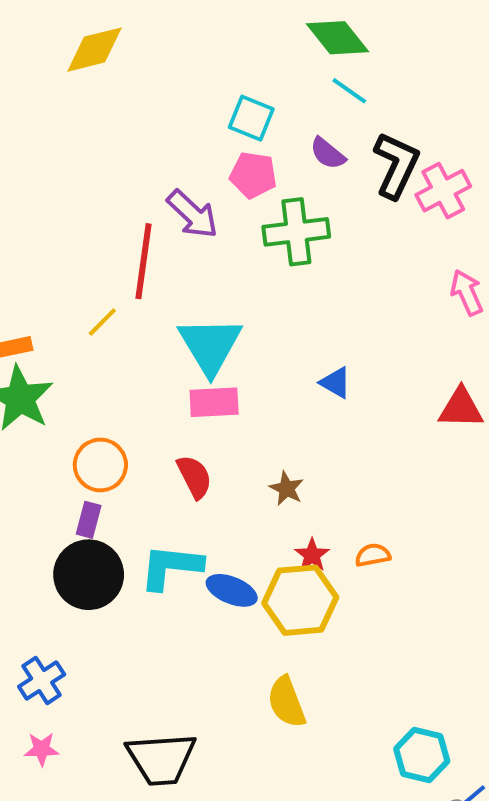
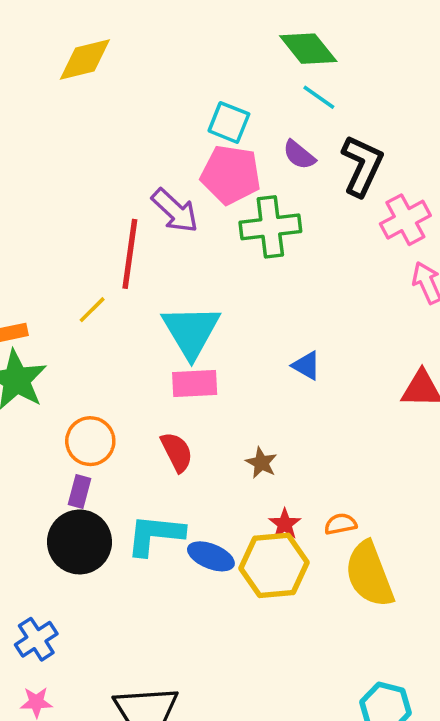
pink pentagon: (253, 175) -> (231, 175), size x1.4
pink cross: (443, 191) -> (405, 220), moved
yellow semicircle: (287, 702) -> (369, 574), moved, size x1.4

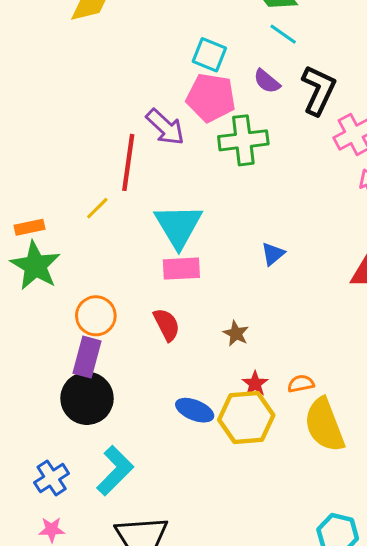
blue triangle: (306, 366) -> (273, 254), turned 50
purple rectangle: (79, 492) -> (87, 357), size x1.5
cyan L-shape: (155, 535) -> (115, 471), moved, turned 129

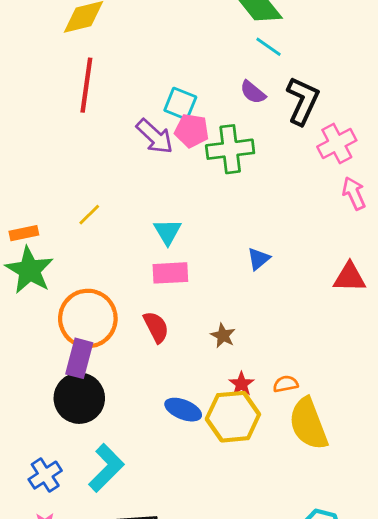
cyan square: (209, 55) -> (180, 104), moved
pink pentagon: (211, 98) -> (192, 131), moved, size x0.7
red line: (128, 162) -> (86, 85), moved
cyan triangle: (178, 226) -> (168, 232), size x0.6
orange circle: (96, 316) -> (88, 319), size x1.5

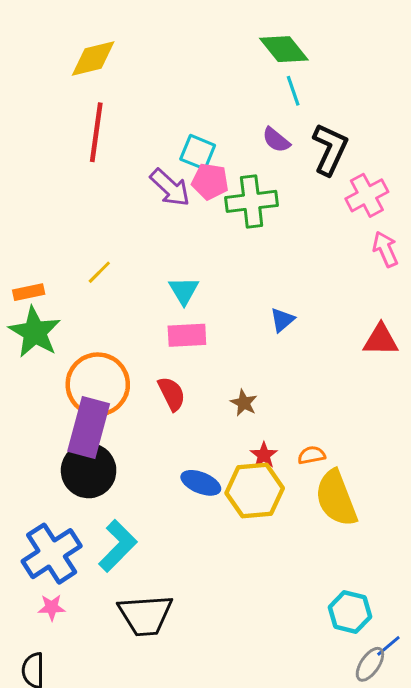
cyan line: (269, 47) -> (293, 91), turned 36
purple rectangle: (79, 358) -> (89, 427), size x1.4
blue cross: (45, 475) -> (52, 554), size x1.6

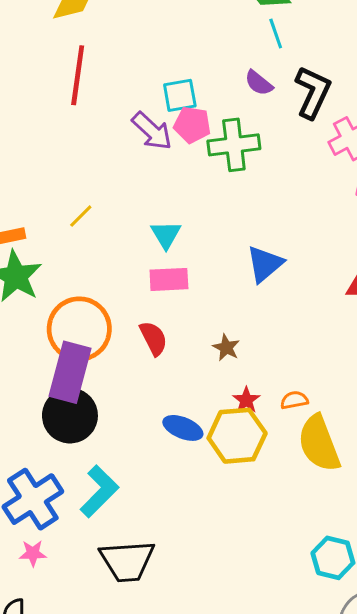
cyan square: (198, 152) -> (180, 95), turned -32
blue triangle: (282, 320) -> (265, 264), size x1.5

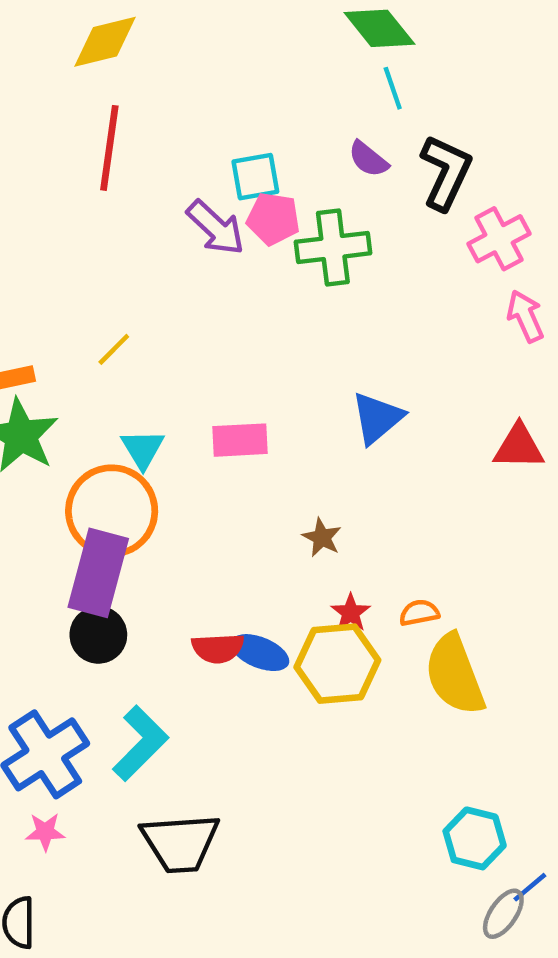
cyan triangle: (166, 235) -> (143, 449), moved
red semicircle: (154, 338) -> (218, 648), moved, turned 114
black circle: (70, 416) -> (98, 635), size x0.7

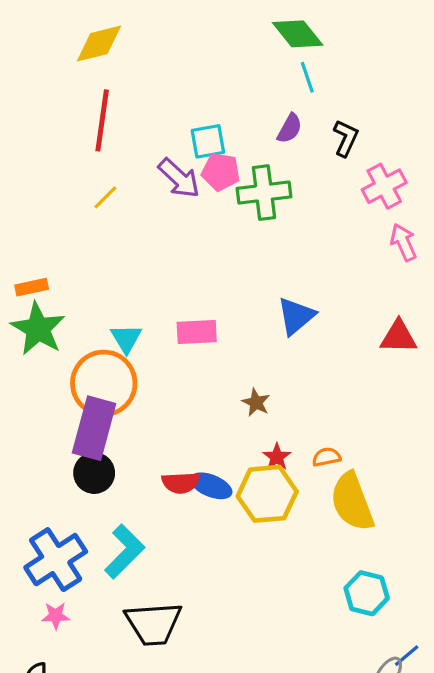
purple semicircle: (368, 159) -> (290, 128), turned -100
black L-shape: (446, 172) -> (346, 138), size x0.7
yellow line: (114, 349) -> (105, 197), moved
cyan hexagon: (475, 838) -> (367, 593), moved

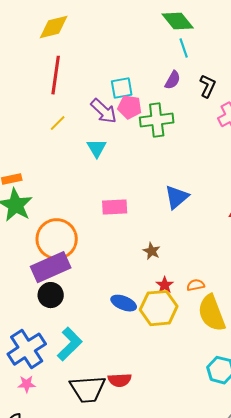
cyan triangle: (126, 338) -> (97, 148), moved
purple rectangle: (94, 428) -> (51, 267), turned 51
red semicircle: (181, 483) -> (120, 380), moved

